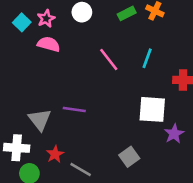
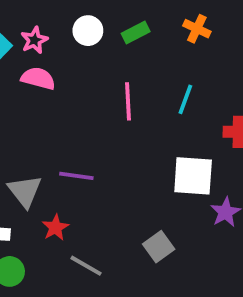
green rectangle: (127, 13) -> (136, 32), moved
pink line: (109, 60) -> (128, 101), turned 35
red star: (55, 154) -> (55, 227), moved

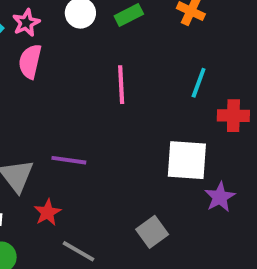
pink semicircle: (38, 78) -> (30, 61), turned -92
cyan line: (185, 99) -> (199, 83), moved

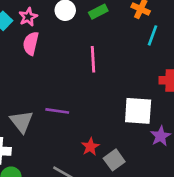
cyan line: (199, 83) -> (153, 35), moved
red star: (47, 212) -> (90, 147), moved

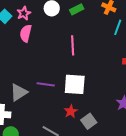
white square: (138, 111) -> (75, 84), moved
gray triangle: (22, 122) -> (19, 92), turned 36

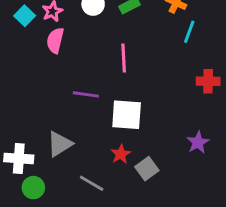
purple line: (46, 84) -> (86, 94), moved
gray triangle: (19, 92) -> (60, 144), moved

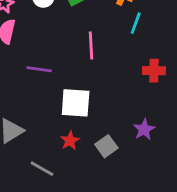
pink line: (124, 58) -> (91, 45), moved
purple line: (86, 94) -> (39, 69), moved
gray square: (147, 169) -> (106, 146), moved

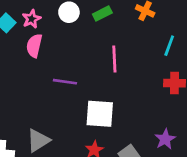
cyan line: (136, 23) -> (169, 46), moved

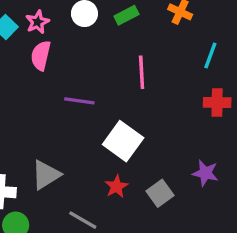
white square: (100, 114) -> (123, 141), turned 32
purple star: (165, 139) -> (205, 173), turned -30

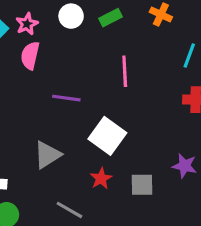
gray triangle: (46, 175) -> (47, 155), moved
gray square: (160, 193) -> (142, 185), turned 35

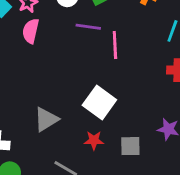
purple line: (66, 98) -> (88, 27), moved
red star: (101, 178) -> (94, 140), turned 30

